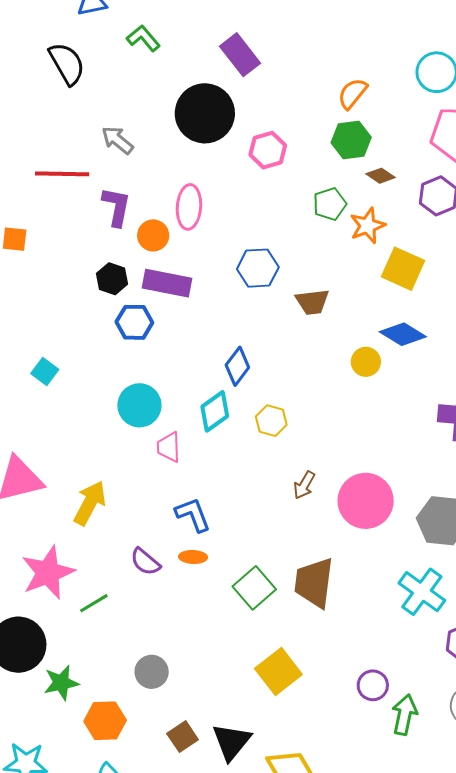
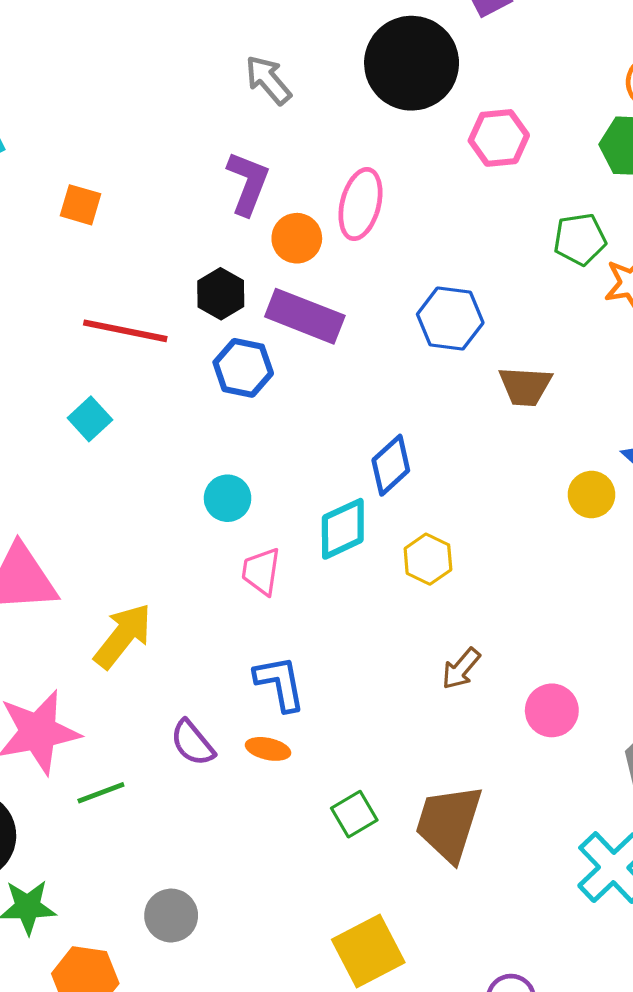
red line: (62, 174) -> (125, 331), moved
cyan circle: (139, 405) -> (228, 498), size x0.7
pink circle: (366, 501) -> (552, 710), size x0.6
green square: (254, 588) -> (354, 814), size x0.7

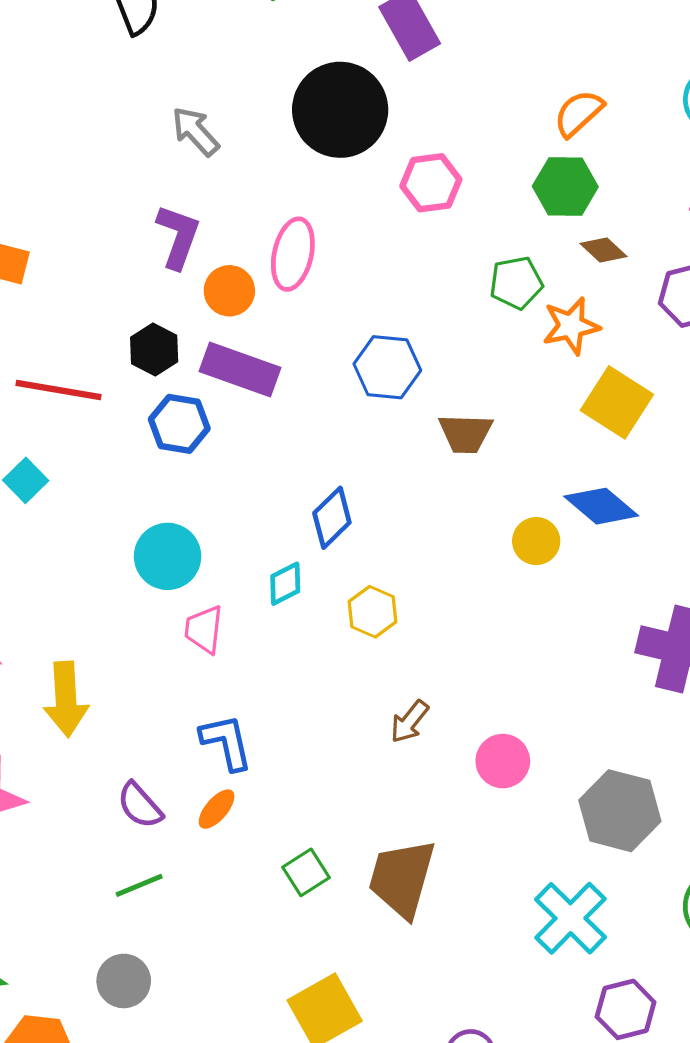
cyan circle: (228, 498) -> (168, 556), size x1.4
cyan diamond: (343, 529) -> (285, 584), size x0.7
yellow arrow: (123, 636) -> (66, 699), turned 140
orange ellipse: (268, 749) -> (217, 809), turned -60
green line: (101, 793) -> (139, 885), moved

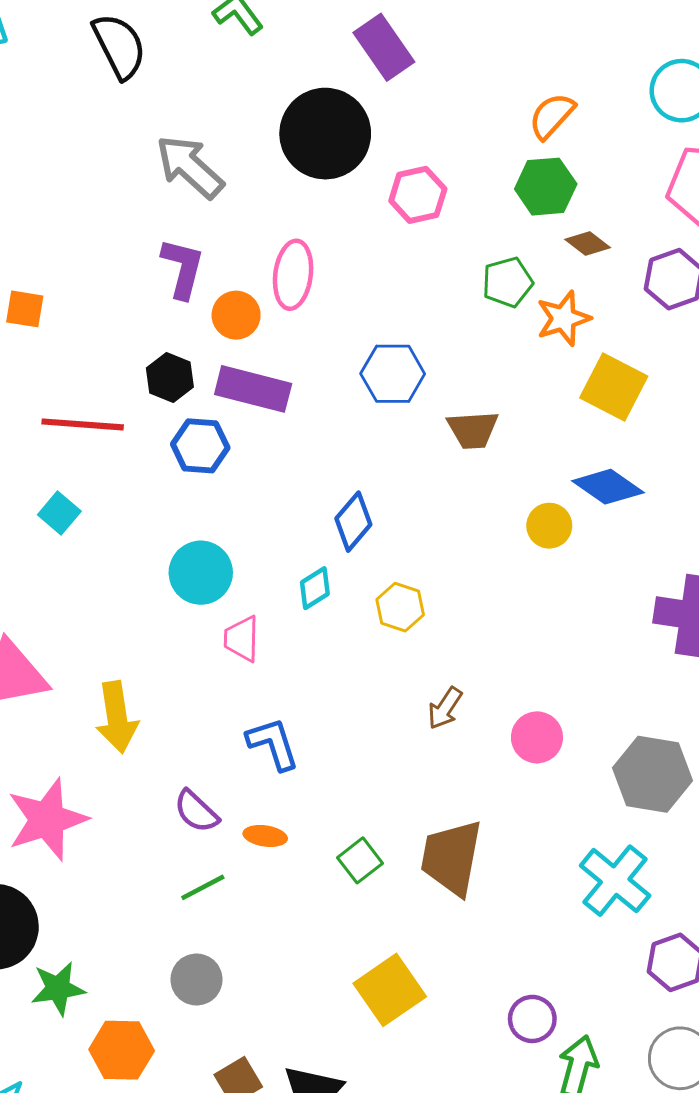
gray arrow: (195, 131) -> (190, 167), size x1.4
orange ellipse: (217, 809) -> (265, 836), moved, turned 63

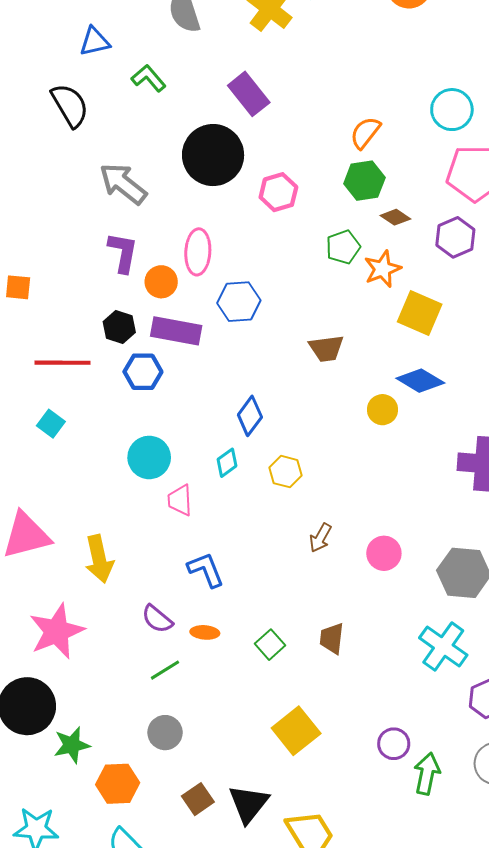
blue hexagon: (393, 374) -> (239, 302), moved
brown trapezoid: (452, 858) -> (332, 638), size x0.6

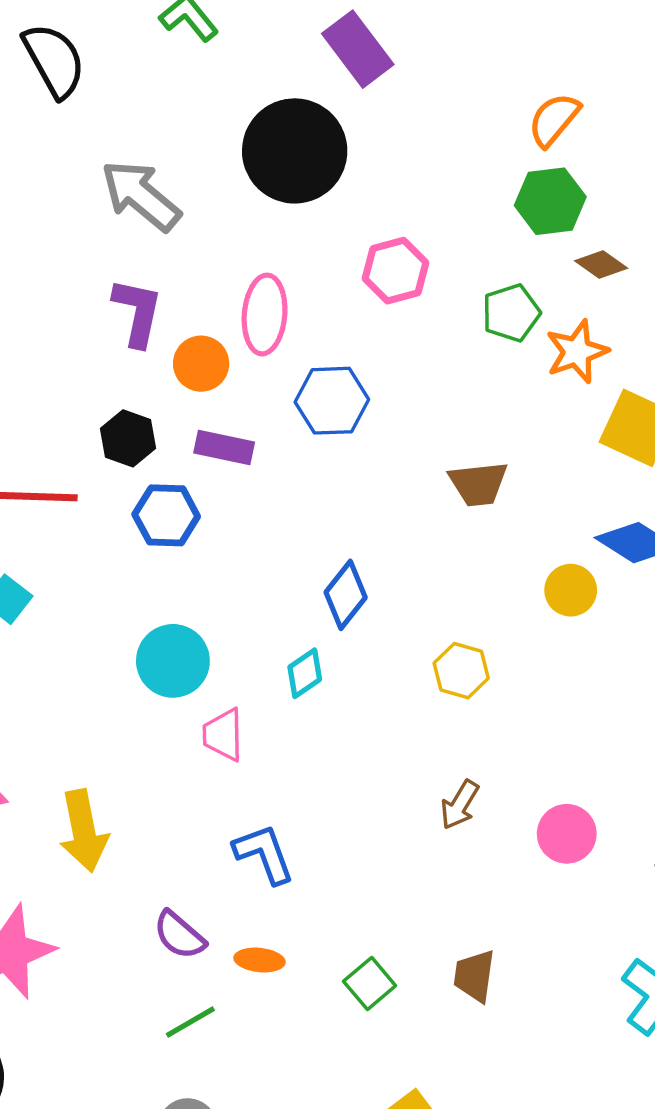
pink hexagon: (278, 192) -> (396, 271), moved
purple rectangle: (176, 331) -> (224, 447), size x0.7
yellow hexagon: (285, 472) -> (461, 671), moved

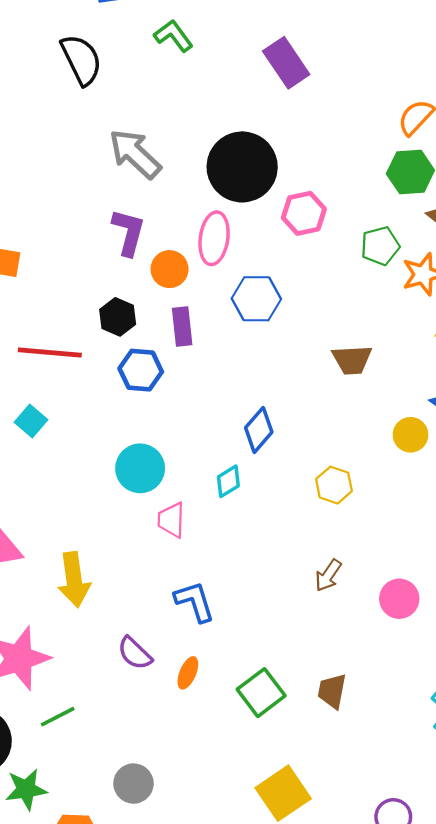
black circle: (295, 151) -> (242, 167), moved
purple rectangle: (224, 447) -> (182, 326), turned 69
orange ellipse: (260, 960) -> (188, 673), turned -76
green square: (370, 984) -> (261, 693), size x1.4
green line: (190, 1022) -> (58, 717), moved

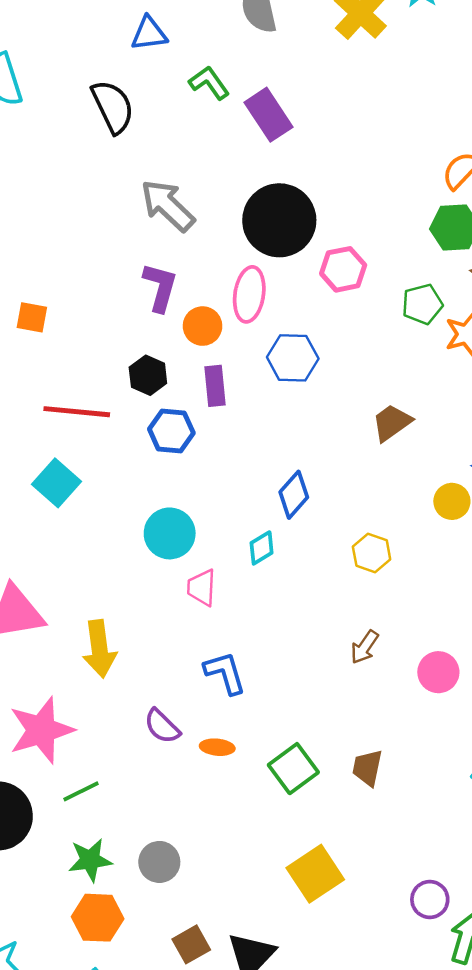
purple rectangle: (286, 63) -> (269, 115), moved
brown trapezoid: (352, 360) -> (392, 423), turned 147
cyan square: (31, 421) -> (56, 483), size x1.4
orange ellipse: (188, 673) -> (217, 747), turned 72
green star: (26, 789) -> (90, 860), moved

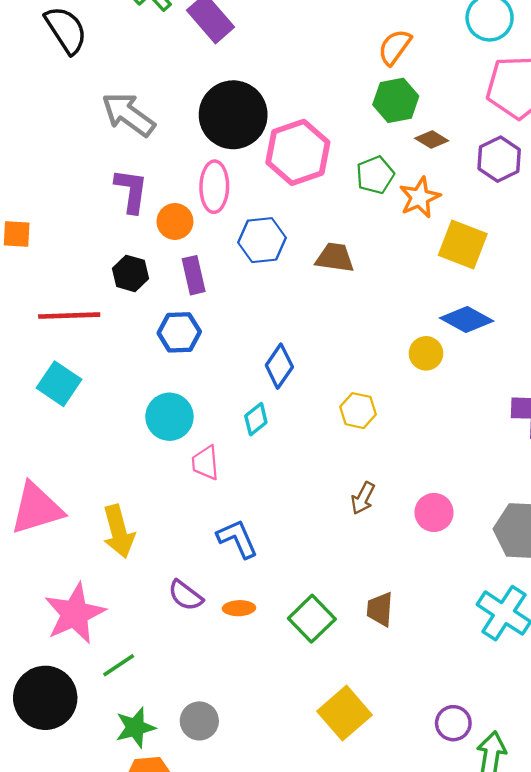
pink hexagon: (343, 269) -> (298, 152), size x1.5
brown trapezoid: (392, 423) -> (335, 258), moved, turned 51
blue hexagon: (171, 431) -> (179, 332), moved

